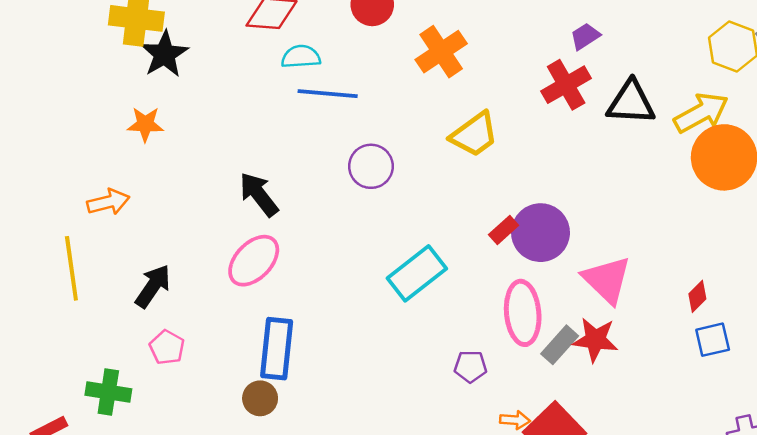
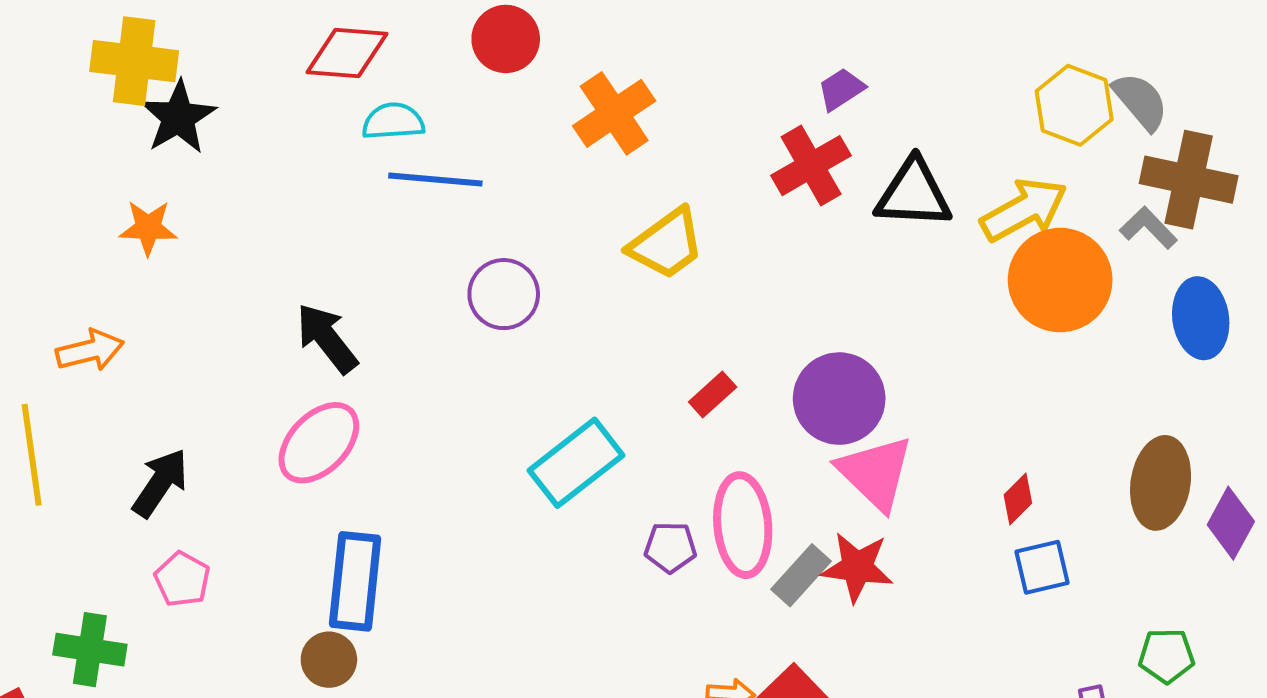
purple circle: (541, 233) -> (839, 399), moved
purple pentagon: (470, 366) -> (670, 547), moved

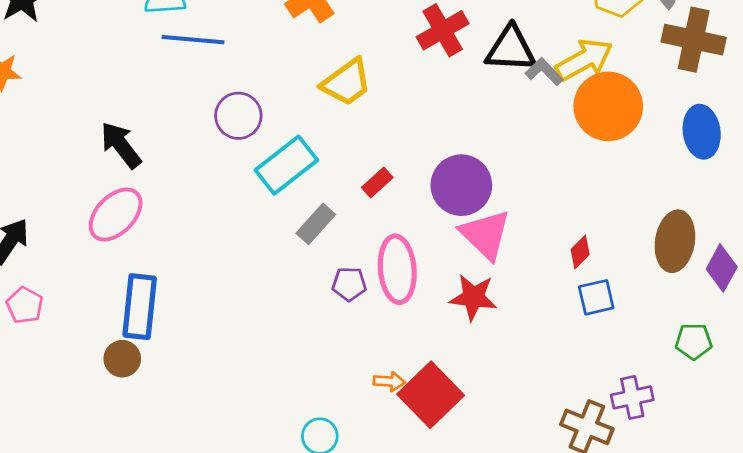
gray L-shape: (1148, 228) -> (544, 72), moved
cyan rectangle: (576, 463) -> (286, 165), moved
gray rectangle: (801, 575) -> (316, 224), moved
green pentagon: (1167, 656) -> (694, 341), moved

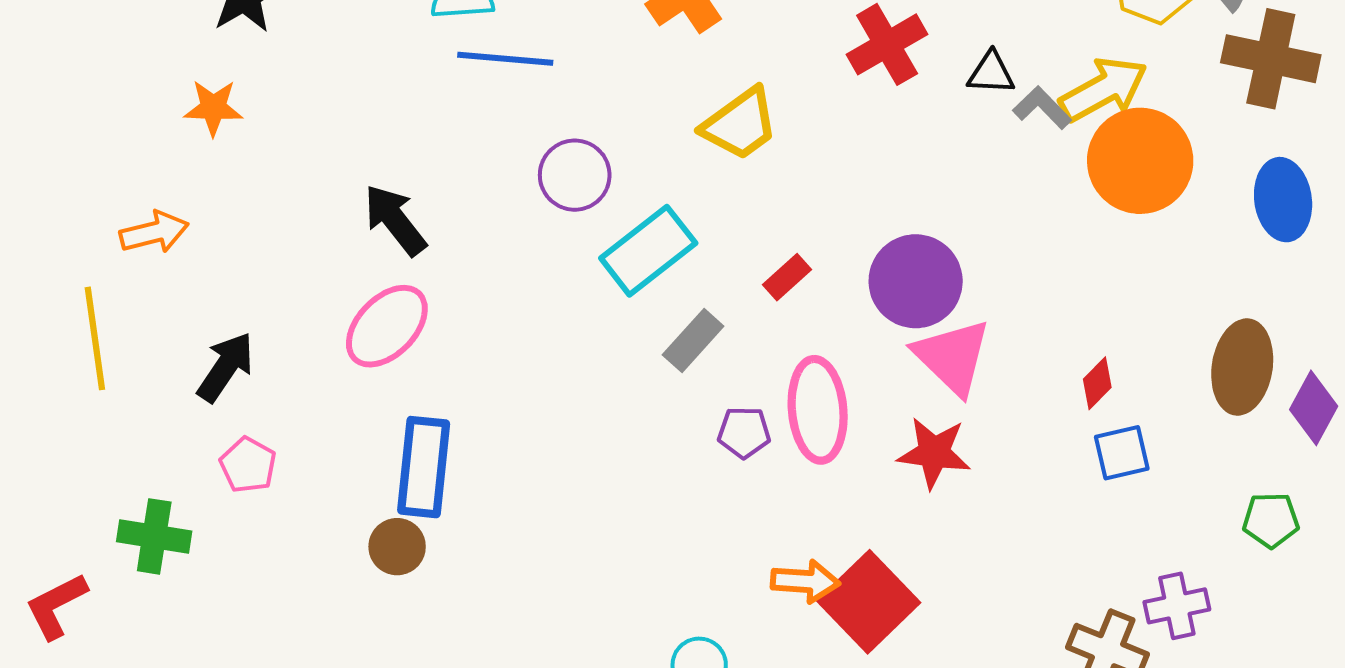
black triangle: (511, 49) -> (991, 73), size x0.6
orange arrow: (389, 381) -> (805, 581), size x1.4

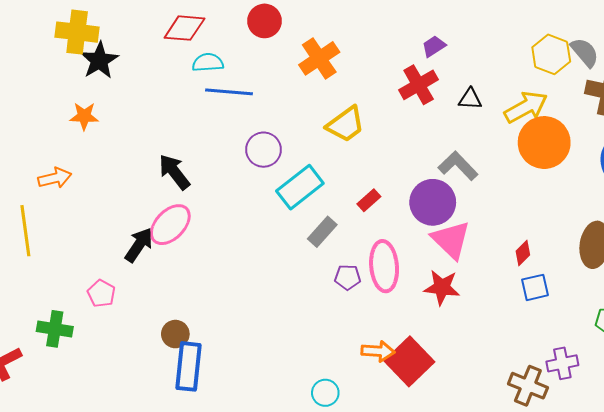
gray L-shape: (1042, 108) -> (458, 166), moved, size x1.4
black arrow: (226, 367) -> (139, 245), moved
blue rectangle: (424, 467) -> (189, 366), moved

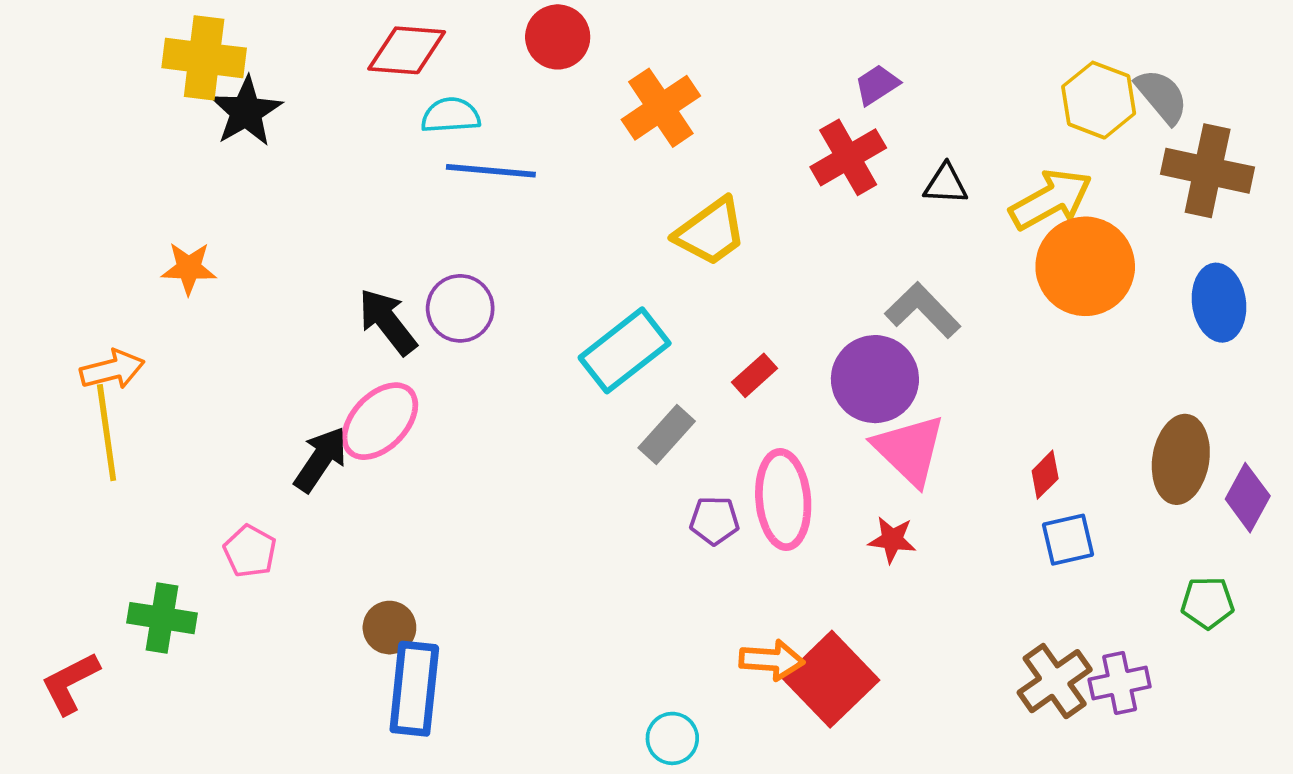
orange star: (84, 116) -> (189, 268), moved
purple circle: (263, 150) -> (460, 308), moved
orange arrow: (55, 178) -> (112, 370), moved
red star: (442, 287) -> (892, 540), size x0.7
brown cross: (528, 386) -> (1055, 681), moved, turned 33

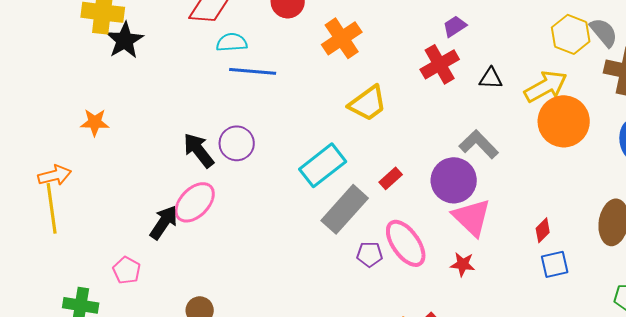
gray rectangle: (667, 435) -> (345, 209), size x1.6
pink ellipse: (783, 500) -> (406, 243), turned -30

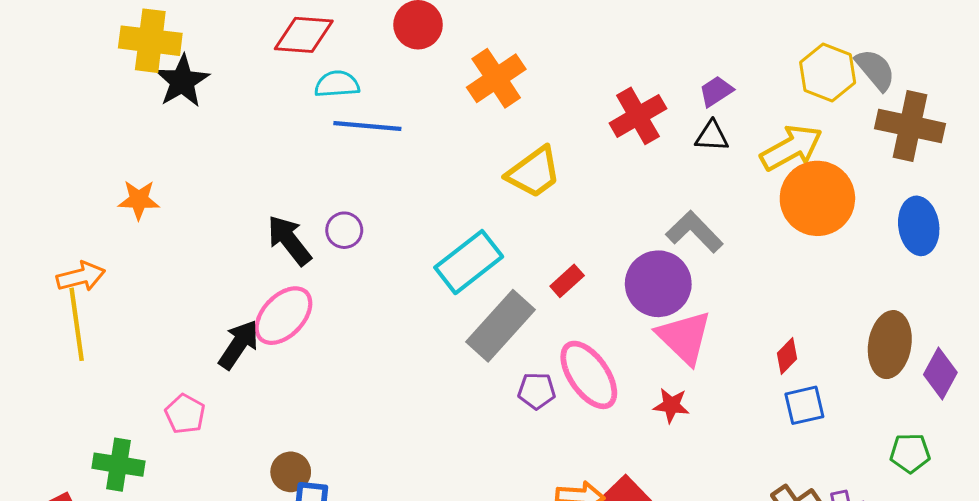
purple trapezoid: (455, 26) -> (716, 91), moved
purple circle: (237, 143) -> (344, 230), size x0.7

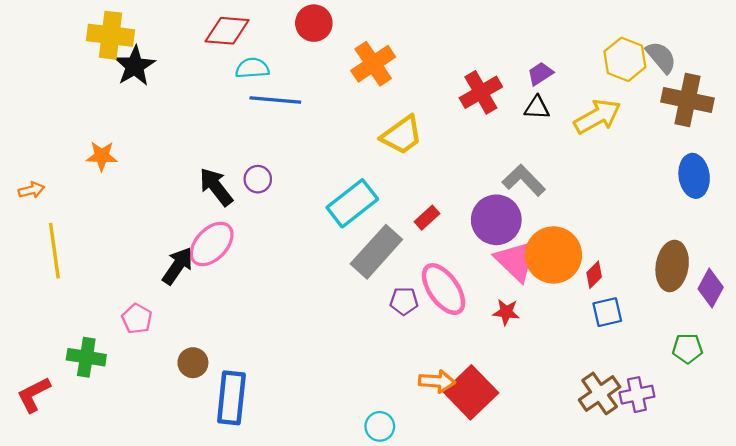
orange circle: (817, 198) -> (553, 255), moved
orange arrow: (81, 277) -> (31, 190), moved, size x0.7
brown circle: (291, 472) -> (193, 363), moved

